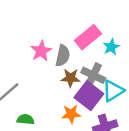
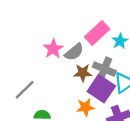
gray semicircle: (63, 56) -> (74, 52), turned 42

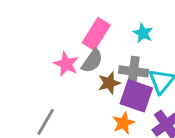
pink rectangle: (97, 33) -> (96, 34), moved

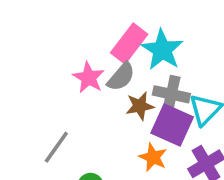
cyan star: (143, 33) -> (162, 50), moved, size x1.6
orange star: (123, 123) -> (153, 157), turned -30

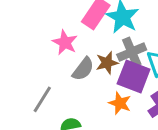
gray semicircle: (121, 77) -> (83, 69), moved
gray cross: (171, 94) -> (132, 52), turned -32

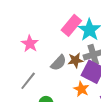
pink star: (65, 42) -> (30, 44), moved

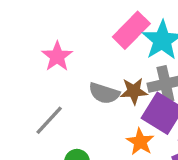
gray semicircle: (59, 63) -> (104, 93), turned 60

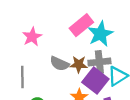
gray line: (49, 120) -> (22, 77), turned -50

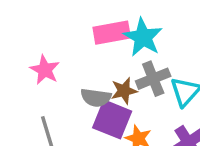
pink rectangle: (81, 25) -> (112, 33), turned 45
purple square: (95, 81) -> (112, 119), moved

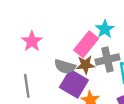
pink rectangle: (112, 33) -> (86, 44), moved, turned -50
cyan star: (143, 37) -> (105, 29), size x0.7

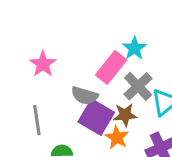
gray cross: (107, 59) -> (138, 86), turned -30
brown star: (85, 65) -> (125, 115), moved

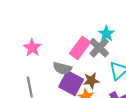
cyan star: (134, 48) -> (106, 34), moved
gray cross: (138, 86) -> (99, 48), moved

